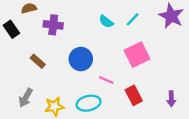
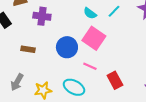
pink square: (137, 55) -> (94, 38), moved, turned -30
brown rectangle: (38, 61) -> (28, 49), turned -32
cyan ellipse: (89, 103) -> (74, 87), turned 40

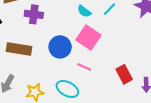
brown rectangle: (28, 49) -> (19, 49), size x1.6
red rectangle: (115, 80) -> (124, 74), moved

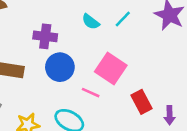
purple cross: (34, 14) -> (45, 36), moved
pink square: (88, 37) -> (111, 68), moved

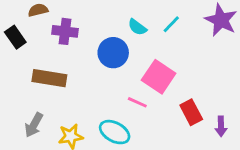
purple cross: (45, 36) -> (65, 31), moved
blue circle: (60, 67) -> (113, 53), moved

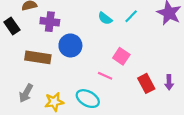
blue circle: (113, 53) -> (70, 45), moved
pink square: (159, 77) -> (121, 56), size x0.7
purple arrow: (221, 126) -> (169, 82), moved

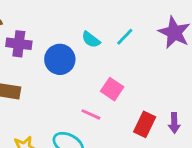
blue circle: (70, 45) -> (60, 59), moved
red rectangle: (146, 83) -> (145, 124), turned 54

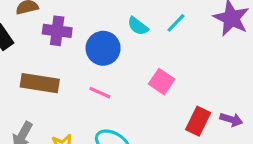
pink line: (91, 114) -> (100, 93), moved
purple arrow: (174, 123) -> (231, 120), turned -72

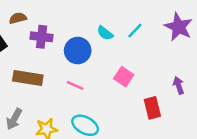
purple arrow: (231, 120) -> (179, 85), moved, turned -126
red rectangle: (198, 121) -> (152, 108), turned -40

